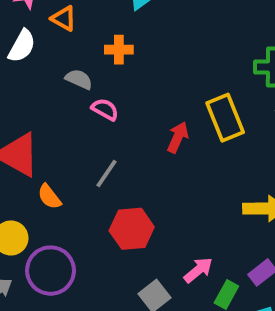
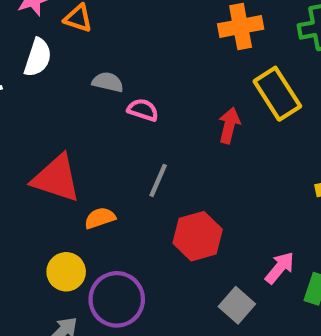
orange cross: (119, 50) -> (241, 26), moved, size x1.4
orange semicircle: (49, 197) -> (100, 218), turned 120

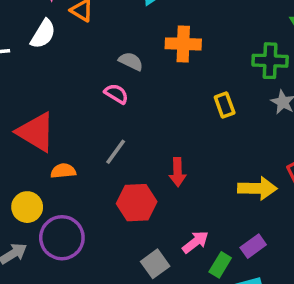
orange cross: (241, 26) -> (183, 44), moved
gray semicircle: (108, 82) -> (131, 61), moved
yellow rectangle: (277, 94) -> (225, 105), size x0.6
red arrow: (229, 125) -> (178, 172), moved, turned 152

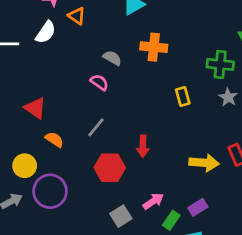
red triangle: (36, 132) -> (35, 108), size x0.7
orange semicircle: (63, 171) -> (54, 139), turned 36

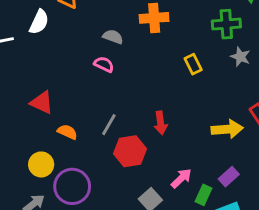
gray line: (96, 127) -> (109, 125), moved

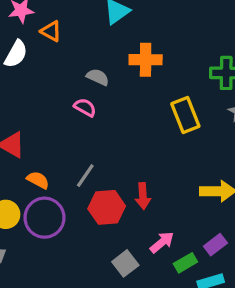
yellow rectangle: (193, 64) -> (185, 115), size x1.5
red arrow: (161, 123) -> (143, 196), moved
purple circle: (72, 186) -> (44, 218), moved
green rectangle: (203, 195) -> (185, 263), turned 30

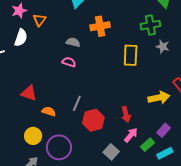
orange triangle: (51, 31) -> (40, 20), turned 48
yellow rectangle: (185, 115) -> (131, 55), turned 35
red arrow: (143, 196) -> (126, 114), moved
purple circle: (44, 218) -> (59, 147), moved

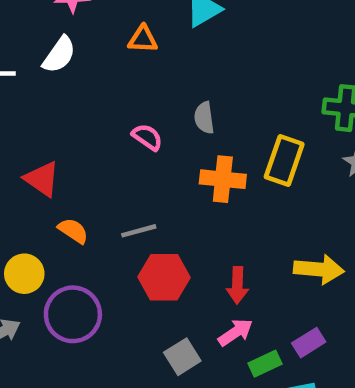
orange triangle: (40, 20) -> (143, 39), moved, turned 40
orange cross: (100, 26) -> (223, 179), moved
gray semicircle: (73, 42) -> (204, 118), moved, turned -128
gray line: (77, 103) -> (139, 231), turned 35

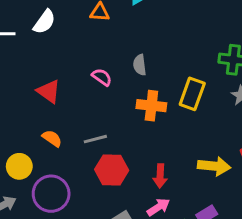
red triangle: (42, 179) -> (49, 91), moved

